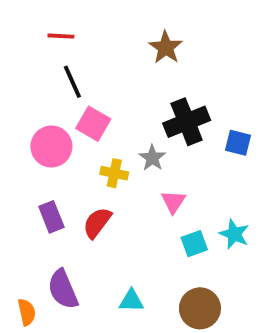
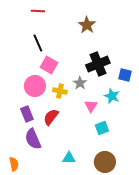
red line: (61, 36) -> (38, 11), moved
pink circle: (51, 147) -> (35, 86), moved
cyan star: (234, 234) -> (112, 96), moved
purple semicircle: (63, 289) -> (33, 139), moved

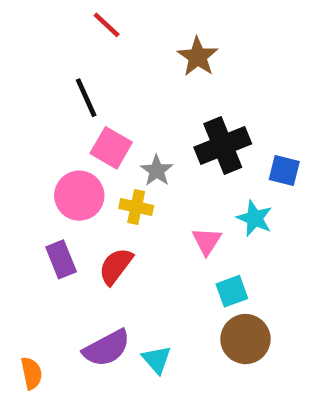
red line: (38, 11) -> (107, 25), moved, turned 40
gray star: (80, 83) -> (157, 171), moved
purple semicircle: (33, 139) -> (107, 348), moved, turned -95
cyan triangle: (69, 158) -> (157, 360), turned 48
brown circle: (105, 162) -> (245, 339), moved

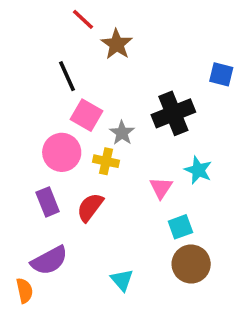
brown star: (198, 57) -> (117, 44), moved
blue square: (284, 171) -> (221, 74), moved
purple semicircle: (107, 348) -> (49, 260), moved

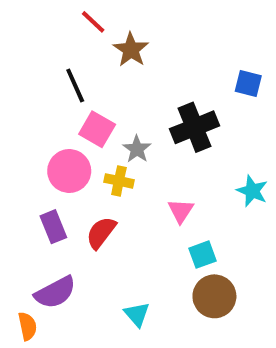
cyan star: (198, 170) -> (252, 191), moved

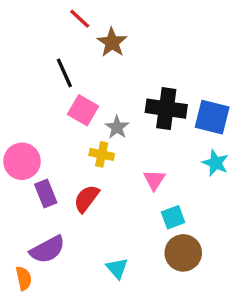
blue square: (248, 83) -> (212, 117), moved, size x1.5
black cross: (195, 127) -> (166, 109), turned 30
pink circle: (69, 171) -> (22, 161), moved

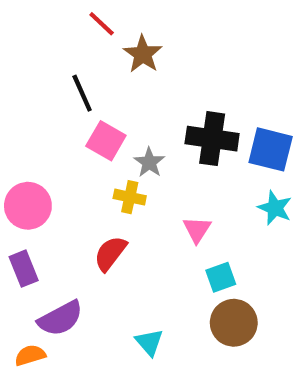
purple rectangle: (46, 193) -> (24, 269), moved
orange semicircle: (24, 278) -> (30, 355), turned -95

